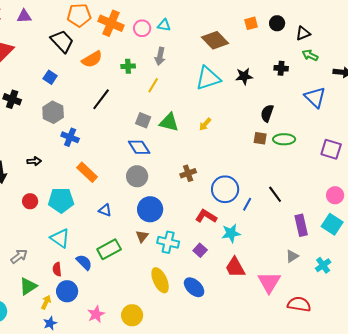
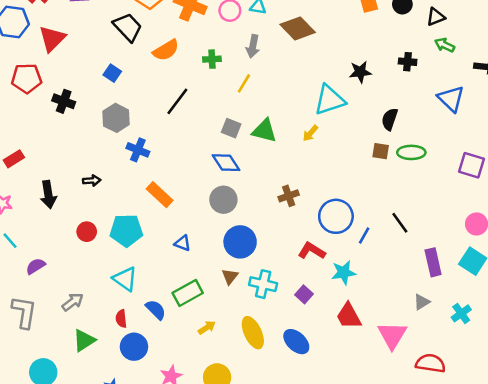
brown diamond: (215, 40) -> (298, 28), moved
cyan triangle: (208, 78) -> (330, 100), moved
yellow arrow: (46, 302) -> (207, 328), moved, turned 32

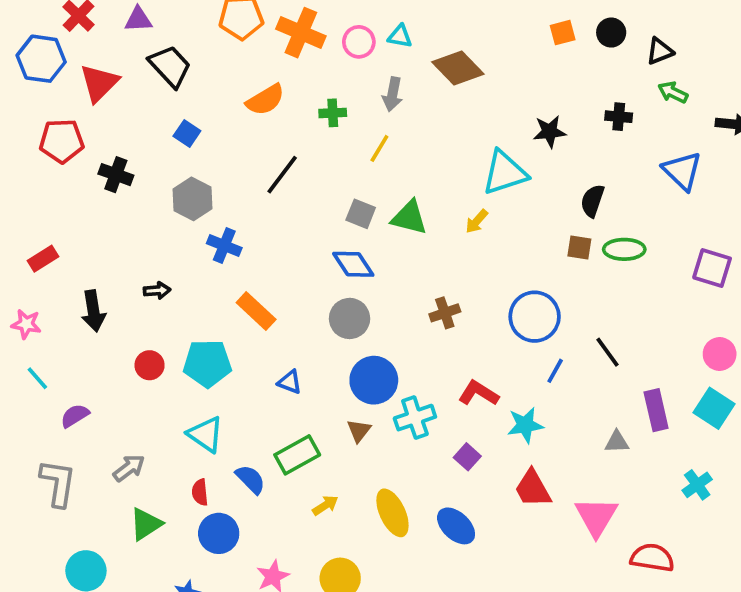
black trapezoid: (128, 27) -> (170, 66), moved
blue circle: (336, 216) -> (535, 317), moved
cyan cross: (263, 284) -> (415, 418), moved, turned -32
gray triangle: (422, 302) -> (617, 442), moved, turned 30

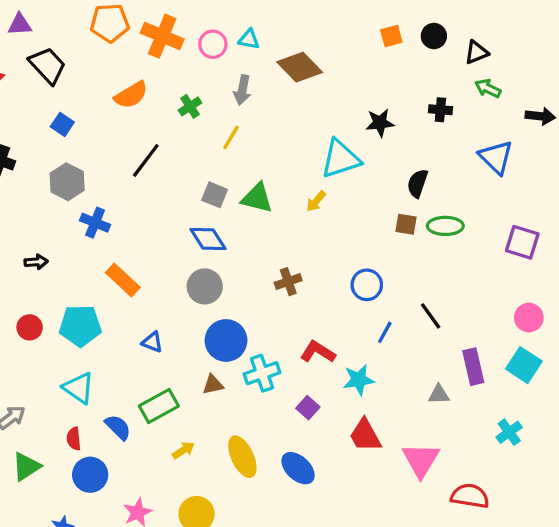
green cross: (333, 113) -> (190, 106), turned -30
blue circle: (535, 317) -> (367, 285), size x0.7
brown triangle: (359, 431) -> (213, 385), turned 40

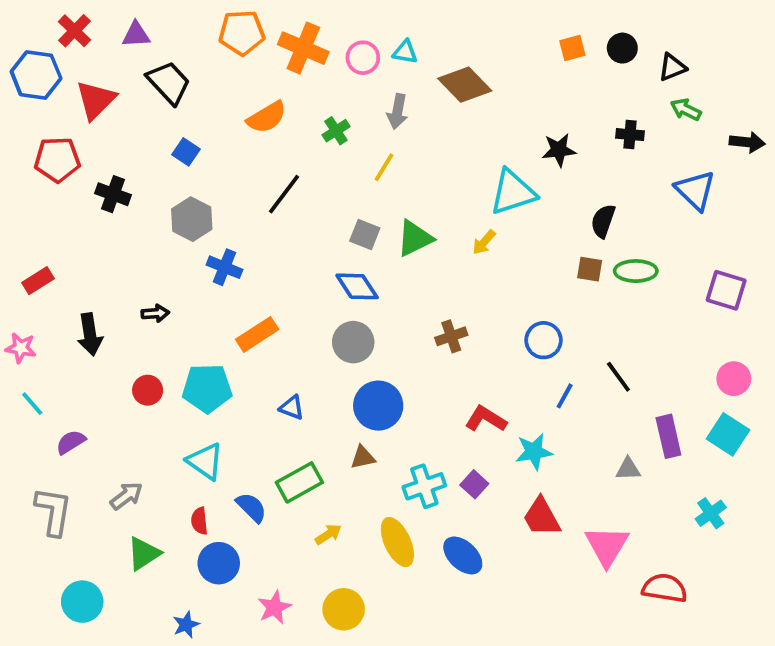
green triangle: (257, 198) -> (415, 238), turned -40
orange rectangle: (123, 280) -> (257, 334), turned -76
cyan cross: (262, 373) -> (424, 486), moved

